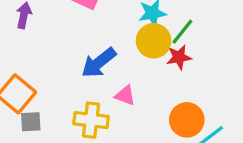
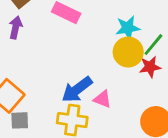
blue arrow: (99, 63) -> (77, 90), moved

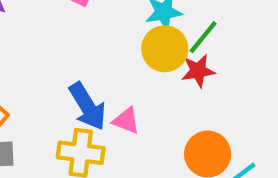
blue arrow: (77, 90) -> (87, 106), turned -84

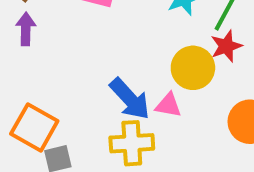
yellow circle: (165, 49) -> (193, 68), moved

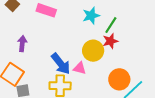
purple arrow: (26, 29) -> (22, 44), moved

